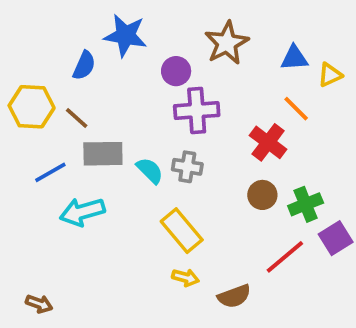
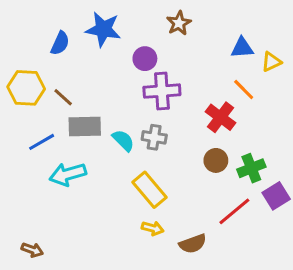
brown star: (227, 43) -> (179, 23), moved, size x0.7
blue semicircle: (84, 65) -> (60, 43), moved

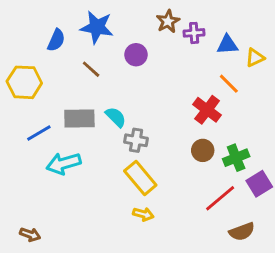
purple cross: (162, 91) -> (194, 33), moved, size x0.6
brown line: (63, 97) -> (91, 69), moved
gray cross: (154, 137) -> (136, 140), moved
cyan semicircle: (123, 140) -> (116, 117), moved
brown semicircle: (193, 244) -> (242, 232), moved

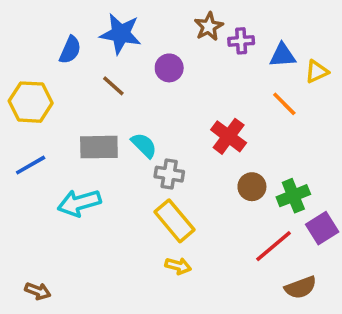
red cross: (207, 110) -> (229, 136), moved
blue line: (39, 133) -> (31, 165), moved

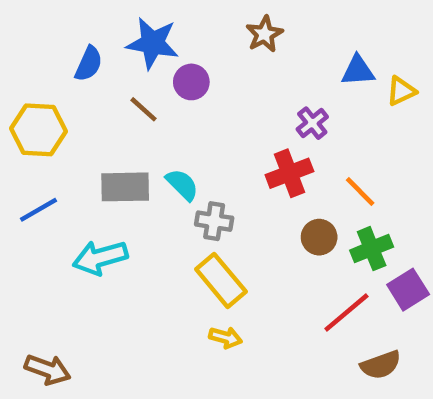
purple cross: (241, 41) -> (312, 123), moved, turned -35
purple circle: (169, 68) -> (191, 82), moved
orange line: (284, 104) -> (360, 191), moved
red cross: (229, 136) -> (289, 173), turned 32
brown arrow: (38, 291) -> (48, 369), size x1.4

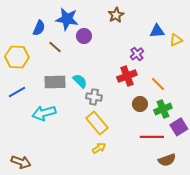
brown line: (143, 109) -> (55, 47), moved
red line: (346, 312) -> (152, 137), turned 40
yellow arrow: (226, 338) -> (99, 148), turned -48

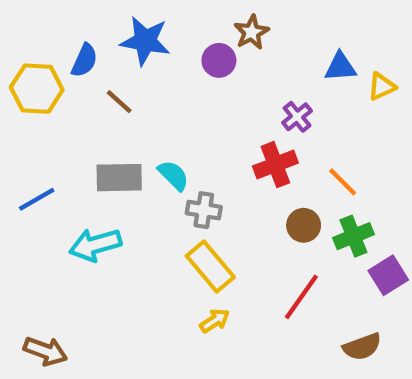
purple circle: (84, 36) -> (219, 60), moved
yellow hexagon: (17, 57) -> (37, 89), moved
red line: (152, 137) -> (301, 297), moved, turned -55

